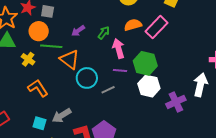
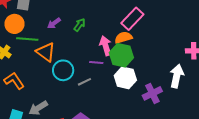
orange semicircle: (133, 25) -> (123, 38), moved
pink arrow: (118, 48) -> (106, 46), moved

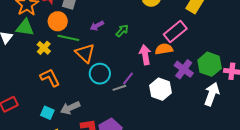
green hexagon: (121, 55) -> (210, 64), moved
purple line: (96, 63) -> (128, 78), moved, turned -64
purple cross: (152, 93) -> (184, 69), moved, turned -36

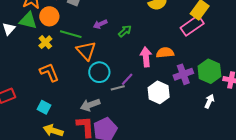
orange circle: (58, 21) -> (49, 16), moved
pink rectangle: (175, 32) -> (192, 26), moved
purple cross: (184, 69) -> (183, 74), turned 30
white arrow: (212, 94) -> (209, 101), size x0.6
gray arrow: (70, 108) -> (90, 105), moved

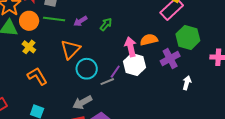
green line: (71, 34) -> (54, 19), moved
orange triangle: (86, 51) -> (70, 49), turned 35
green hexagon: (209, 71) -> (188, 37), moved
white hexagon: (159, 92) -> (134, 64), moved
white arrow: (209, 101) -> (187, 83), moved

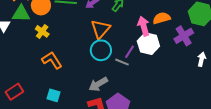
orange triangle: (70, 49) -> (101, 29), moved
gray line: (107, 82) -> (122, 62), turned 48

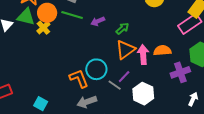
orange triangle: (101, 29) -> (125, 50), moved
yellow cross: (42, 31) -> (43, 28), moved
white hexagon: (148, 44) -> (143, 94), moved
orange L-shape: (52, 60) -> (79, 78), moved

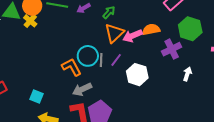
pink arrow: (143, 55) -> (133, 36), turned -102
gray line: (115, 85) -> (101, 60), moved, turned 64

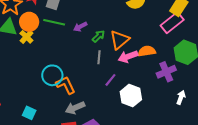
green arrow: (109, 12) -> (98, 36), moved
orange triangle: (114, 33) -> (120, 40), moved
cyan circle: (88, 56) -> (52, 75), moved
gray line: (101, 60) -> (99, 57), moved

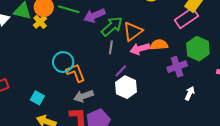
purple arrow: (80, 27) -> (94, 16), size x1.5
green arrow: (98, 36) -> (112, 26), size x1.6
white hexagon: (131, 96) -> (126, 87), moved

